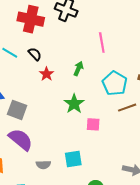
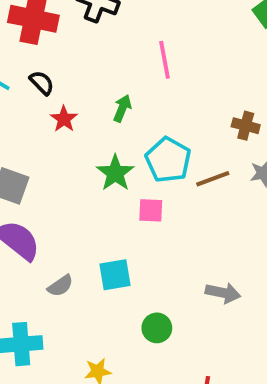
cyan pentagon: (115, 83) -> (168, 160), moved
gray semicircle: (43, 165) -> (60, 286), turned -32

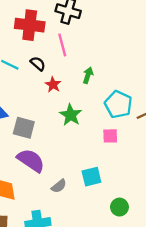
pink line: (165, 60) -> (62, 45), moved
green star: (115, 173) -> (71, 115), moved

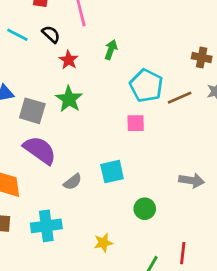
green star: (71, 115) -> (69, 99), moved

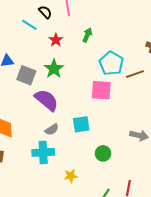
black semicircle: (51, 34) -> (45, 12), moved
cyan line: (17, 35) -> (29, 25), moved
pink square: (136, 123) -> (101, 90), size x1.5
purple semicircle: (40, 150) -> (47, 100), moved
cyan cross: (46, 226) -> (43, 152), moved

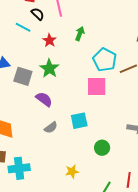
purple semicircle: (47, 100) -> (44, 99), size x0.7
cyan cross: (43, 152) -> (19, 168), moved

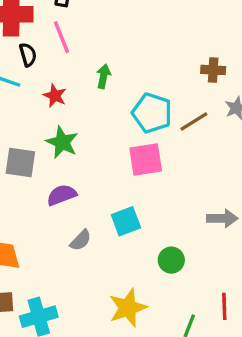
black semicircle: (38, 14) -> (28, 55), turned 40
purple semicircle: (44, 99) -> (62, 195), turned -48
yellow star: (72, 171) -> (128, 308), size x1.6

